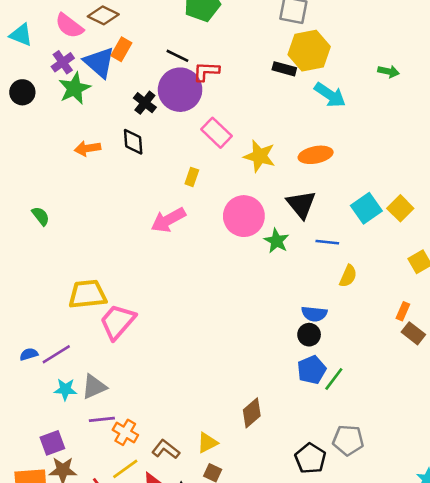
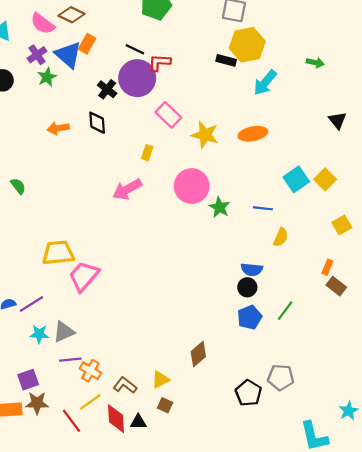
green star: (74, 88) -> (47, 77), size x0.7
cyan arrow: (330, 95) -> (265, 83), turned 96
black triangle: (301, 204) -> (337, 120), moved, size x0.7
green line: (334, 379) -> (285, 311), moved

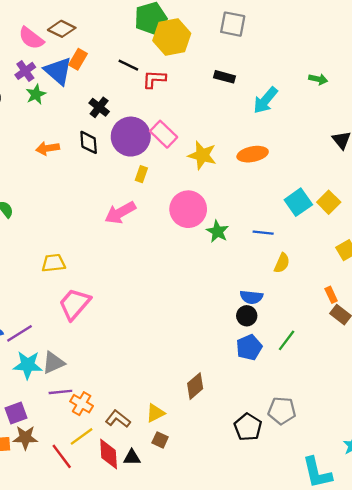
yellow hexagon: (247, 45) -> (172, 37), moved
purple circle: (137, 78) -> (131, 137), moved
yellow trapezoid: (58, 253) -> (53, 263), moved, size x0.7
orange rectangle: (327, 267) -> (331, 295), turned -48
cyan star: (39, 334) -> (28, 365), size x1.4

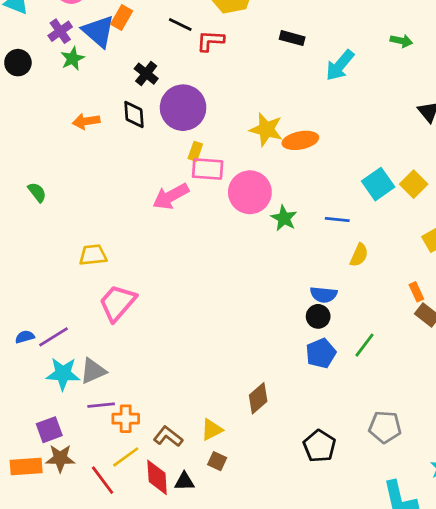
pink rectangle: (164, 134) -> (208, 169), moved, turned -40
orange ellipse: (253, 154) -> (300, 140), moved
orange cross: (82, 404) -> (126, 419), turned -30
gray pentagon: (282, 411) -> (385, 427), moved

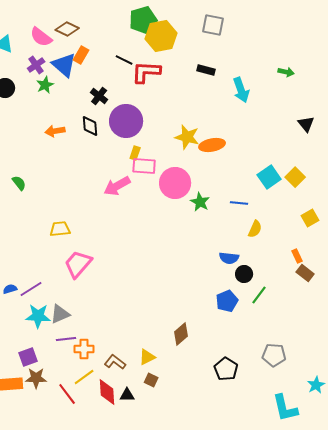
red L-shape: (210, 41) -> (146, 72), size x1.4
cyan arrow: (340, 65) -> (241, 90), turned -60
black circle: (318, 316) -> (244, 274), moved

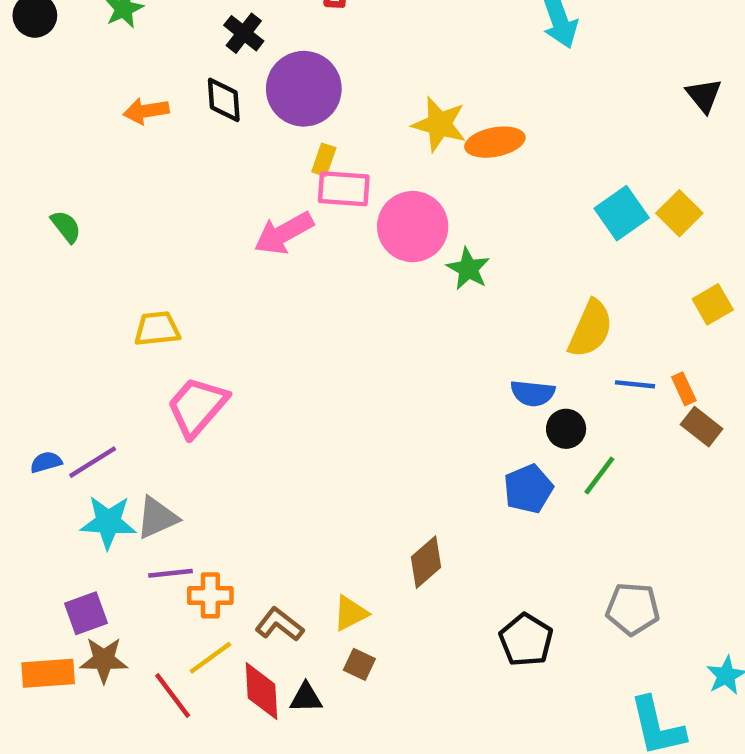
blue line: (239, 203) -> (635, 384), moved
yellow semicircle: (255, 229) -> (590, 329), size x1.5

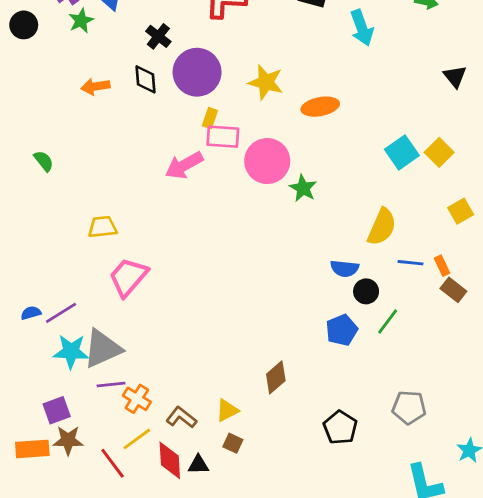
yellow star: (439, 124) -> (266, 82), moved
gray triangle: (157, 518) -> (102, 349), size x1.4
orange cross: (210, 595) -> (137, 399), turned 32

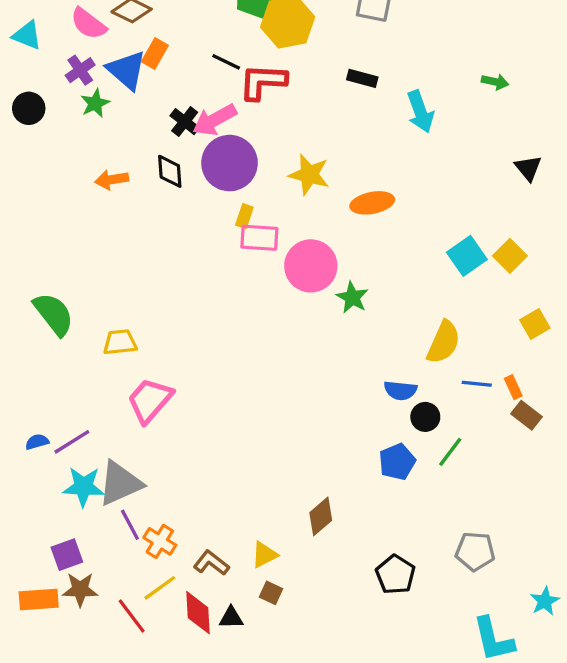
green semicircle: (44, 161) -> (54, 314), moved, size x1.8
pink arrow: (184, 165) -> (215, 120), moved
purple line: (111, 384) -> (130, 525), turned 68

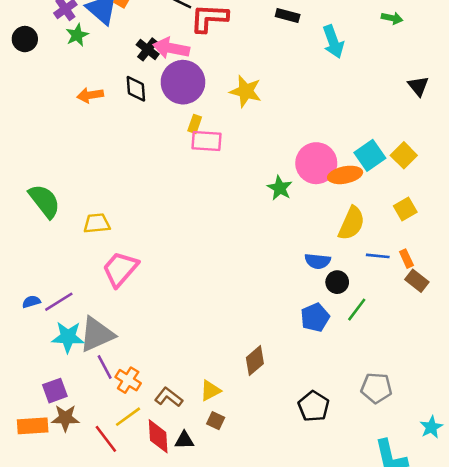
pink arrow: (215, 120) -> (171, 48), turned 40
orange ellipse: (372, 203) -> (345, 175), moved
pink circle: (311, 266) -> (316, 163), moved
yellow square: (535, 324) -> (405, 209), moved

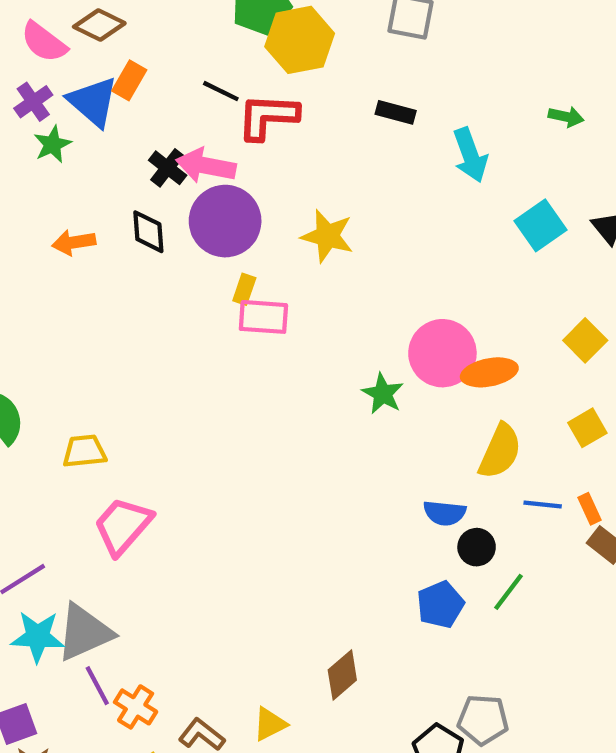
cyan square: (370, 155) -> (540, 225), moved
gray pentagon: (376, 388) -> (483, 720), moved

